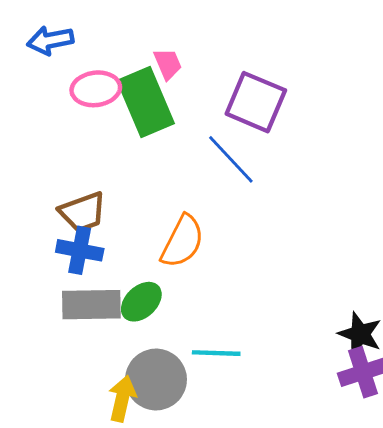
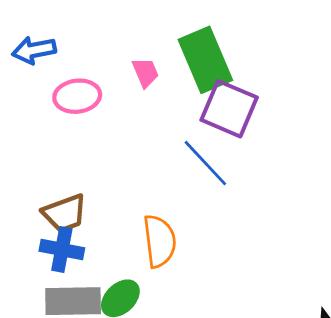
green rectangle: (146, 102) -> (205, 60), moved
orange semicircle: (182, 242) -> (159, 241), turned -34

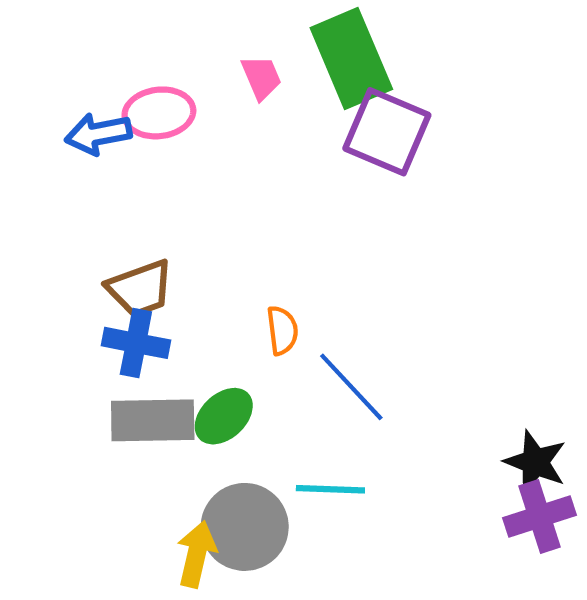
blue arrow: (34, 50) -> (98, 134), moved
blue line: (205, 163) -> (351, 387), moved
orange semicircle: (159, 241) -> (282, 330), size x0.6

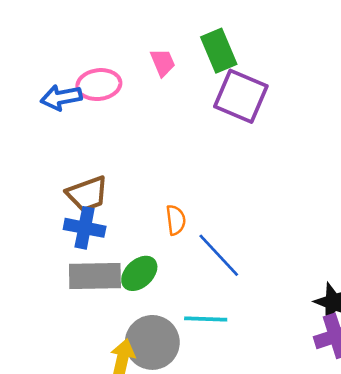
green rectangle: (351, 59) -> (219, 51), size x0.7

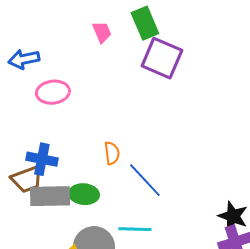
pink ellipse: (99, 85) -> (53, 92), moved
brown trapezoid: (87, 194) -> (27, 179), moved
green ellipse: (139, 273) -> (84, 194), turned 48

